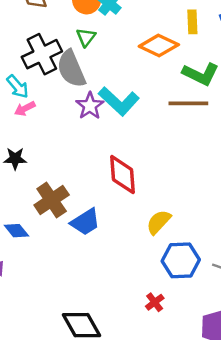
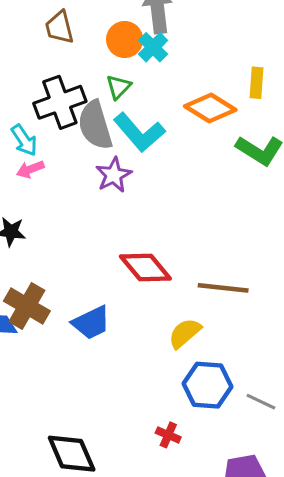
cyan L-shape: (119, 101) -> (139, 132), moved
brown line: (188, 103) -> (223, 288), moved
red diamond: (122, 175) -> (145, 268), turned -42
brown cross: (52, 200) -> (27, 306), moved, turned -32
red cross: (155, 302) -> (168, 435), turned -36

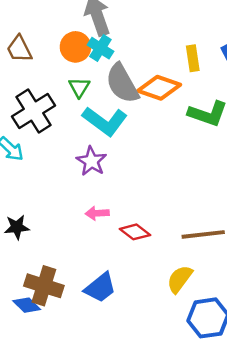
gray semicircle: (95, 125) -> (122, 83), moved
pink arrow: (30, 169) -> (97, 213), moved, turned 30
red diamond: (145, 268) -> (135, 232), size x0.7

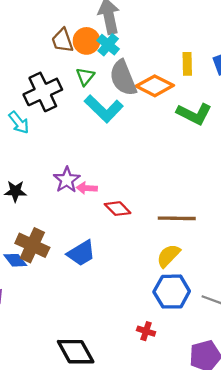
brown trapezoid: (19, 49) -> (62, 40), moved
purple star: (91, 161) -> (67, 180), moved
yellow semicircle: (180, 279) -> (168, 256), moved

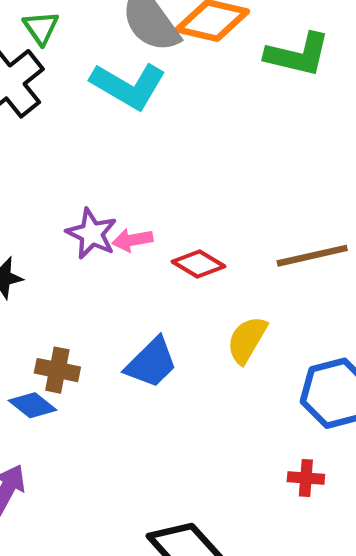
green triangle: (85, 76) -> (41, 28), moved
brown cross: (32, 245) -> (57, 370), size x0.7
yellow semicircle: (168, 256) -> (247, 340), moved

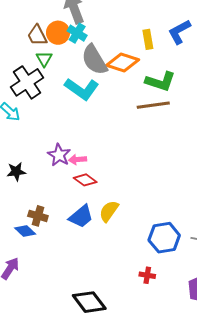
brown line: (312, 256) -> (153, 105), moved
red diamond: (199, 264) -> (85, 180), moved
yellow semicircle: (247, 340) -> (109, 211), moved

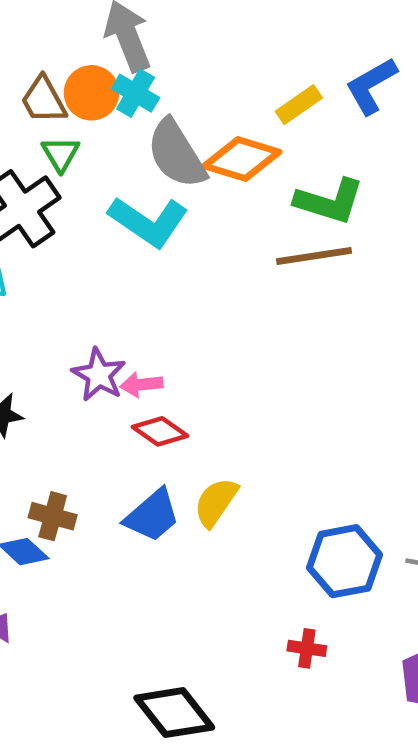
yellow rectangle: (148, 39) -> (299, 105), turned 66

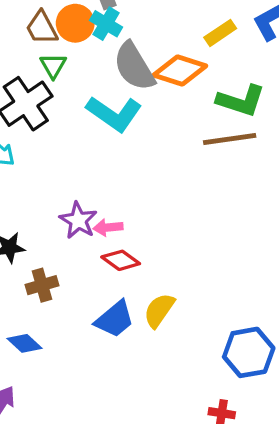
brown cross: (53, 516) -> (42, 285), moved, turned -32

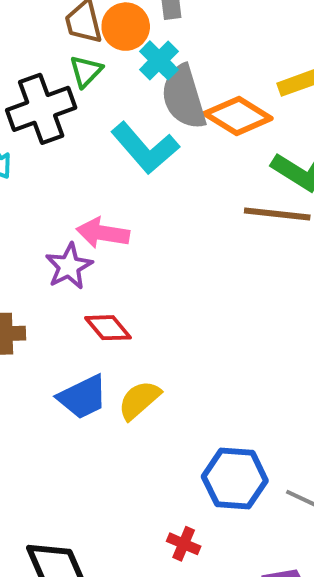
cyan cross: (106, 24) -> (159, 60), moved
pink arrow: (108, 227) -> (103, 233), moved, size x1.4

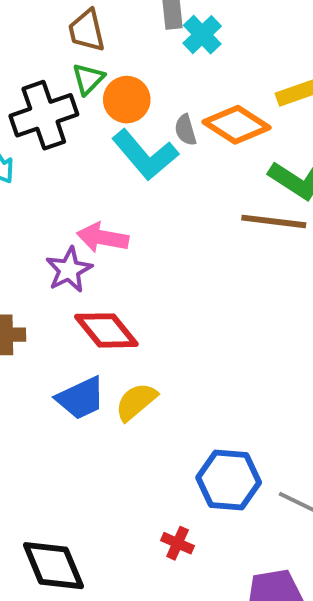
orange circle: (126, 27) -> (127, 100), moved
cyan cross: (159, 60) -> (202, 35), moved
gray semicircle: (184, 97) -> (186, 130), moved, size x0.5
red diamond: (108, 328) -> (106, 330), size x1.4

